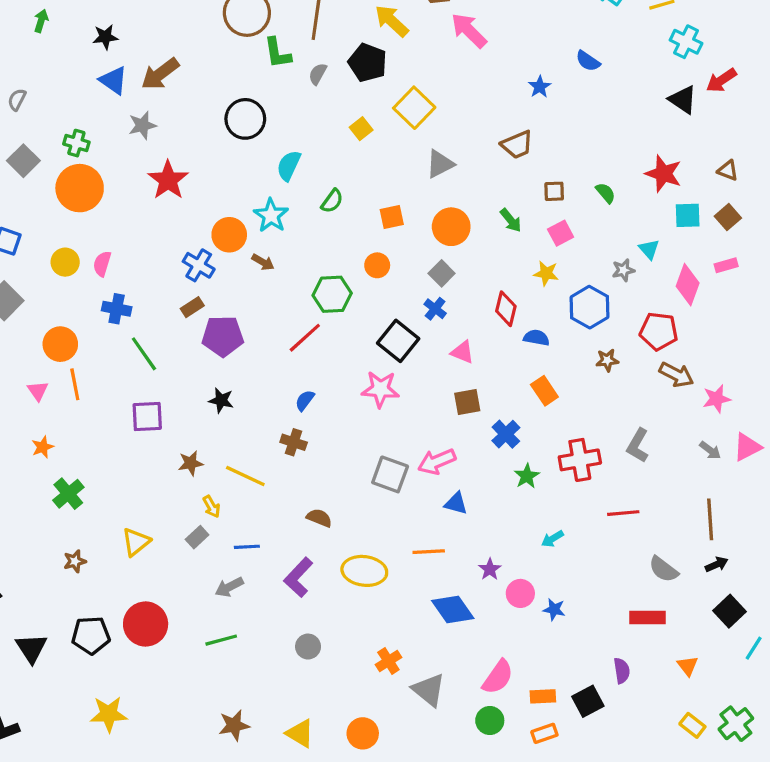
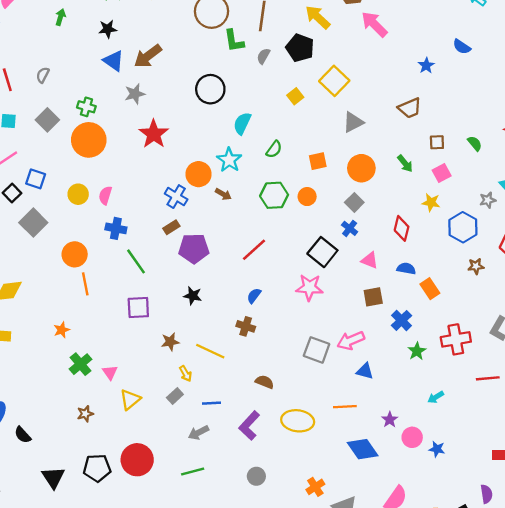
green hexagon: (332, 294) -> (274, 195), moved
blue semicircle: (536, 338) -> (406, 269), moved
pink triangle: (38, 391) -> (110, 372), moved

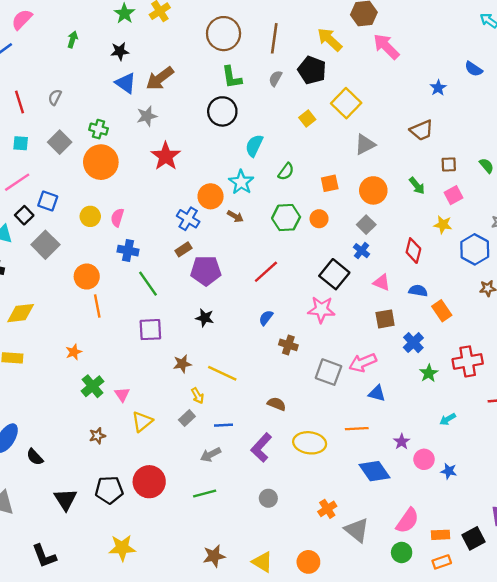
green L-shape: (234, 41) -> (232, 77), moved
brown cross: (246, 326) -> (288, 345), moved

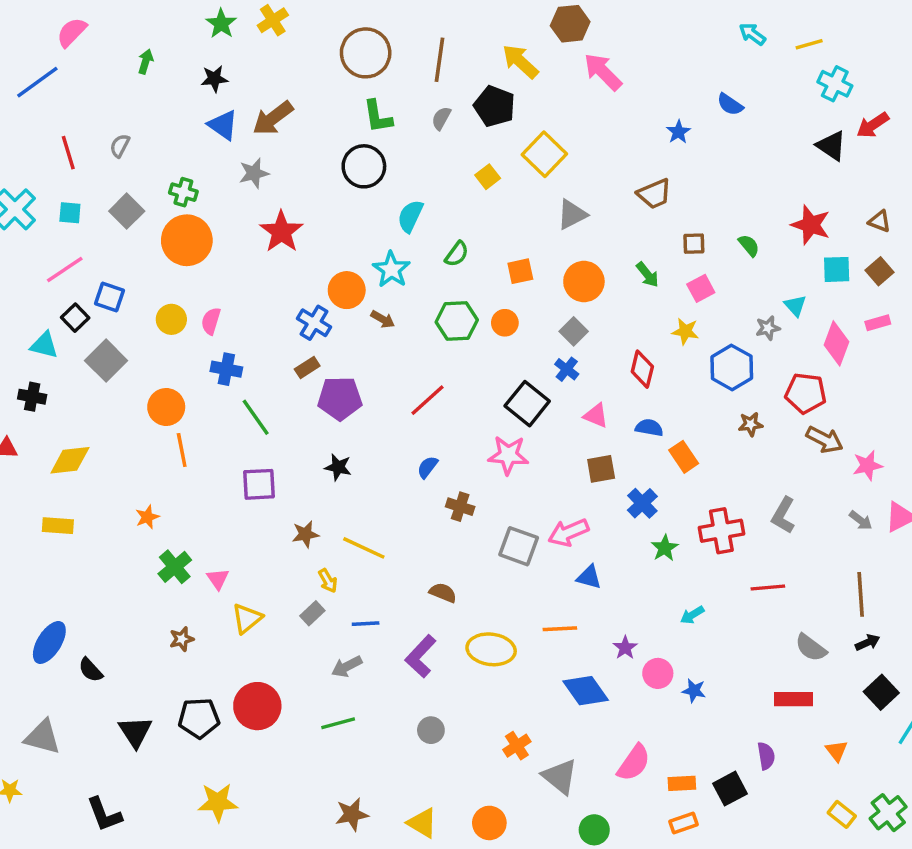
green circle: (402, 552) -> (594, 830), moved

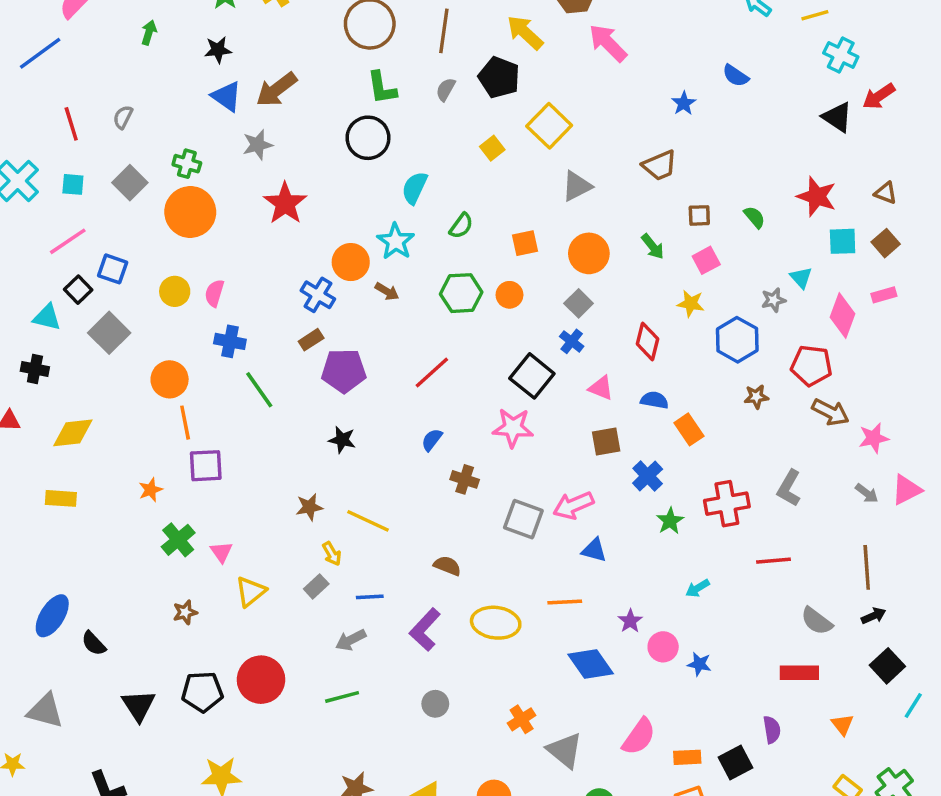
purple square: (259, 484) -> (206, 466), moved

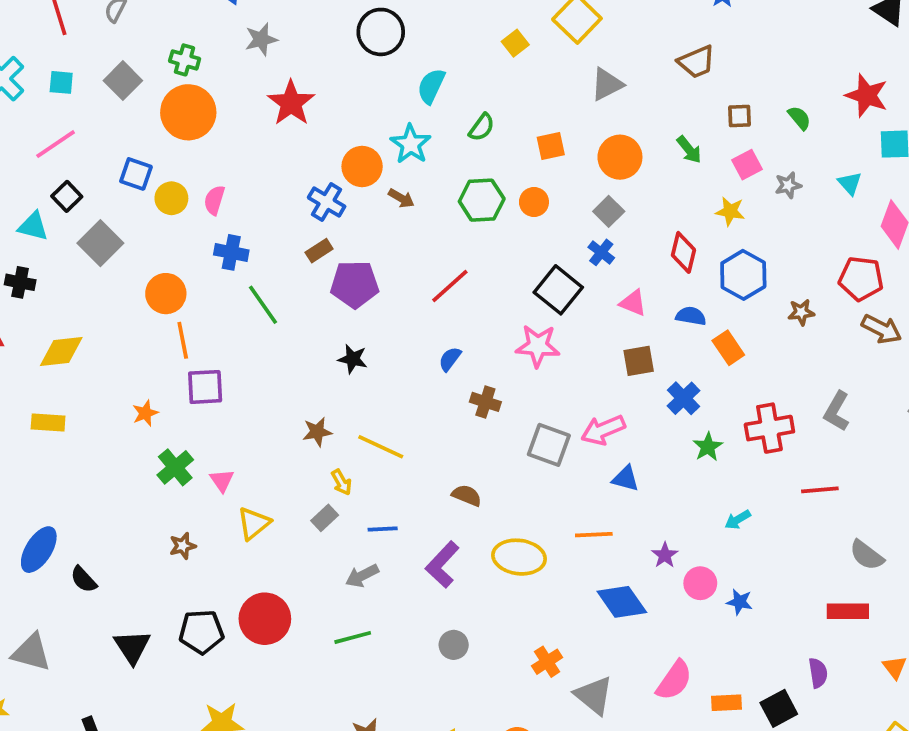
blue square: (113, 269) -> (136, 174), moved
gray star: (773, 300) -> (788, 185), moved
blue hexagon: (737, 340) -> (743, 275), moved

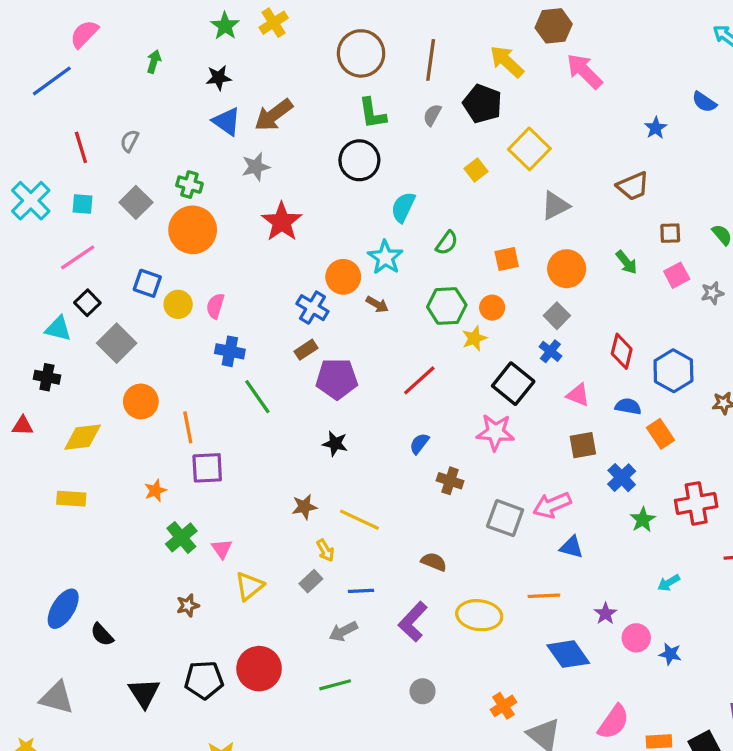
yellow star: (730, 211) -> (474, 338), moved, turned -30
orange circle: (166, 294) -> (141, 401), moved

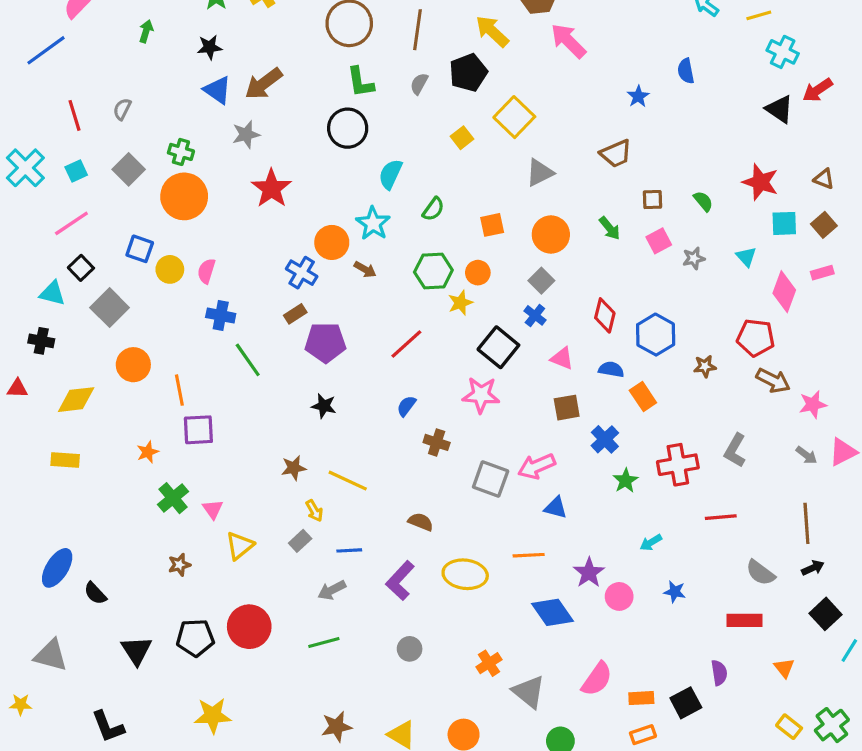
blue semicircle: (704, 102) -> (686, 71), turned 45
black pentagon: (482, 104) -> (468, 73), turned 30
cyan square: (83, 204) -> (76, 171), turned -30
purple star: (605, 614) -> (589, 573), size x1.4
blue star: (670, 654) -> (675, 592), moved

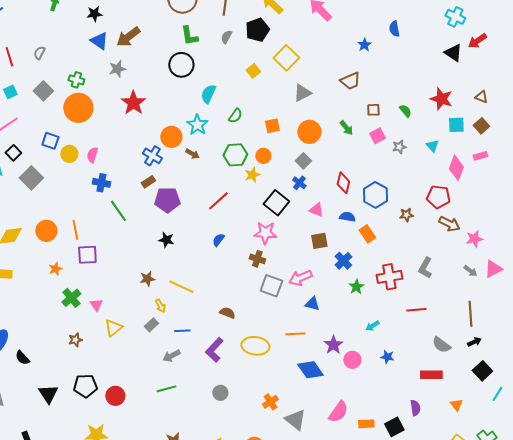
orange circle: (133, 365) -> (46, 231), moved
brown cross: (437, 442) -> (257, 259), moved
red circle: (249, 627) -> (115, 396), moved, size x0.7

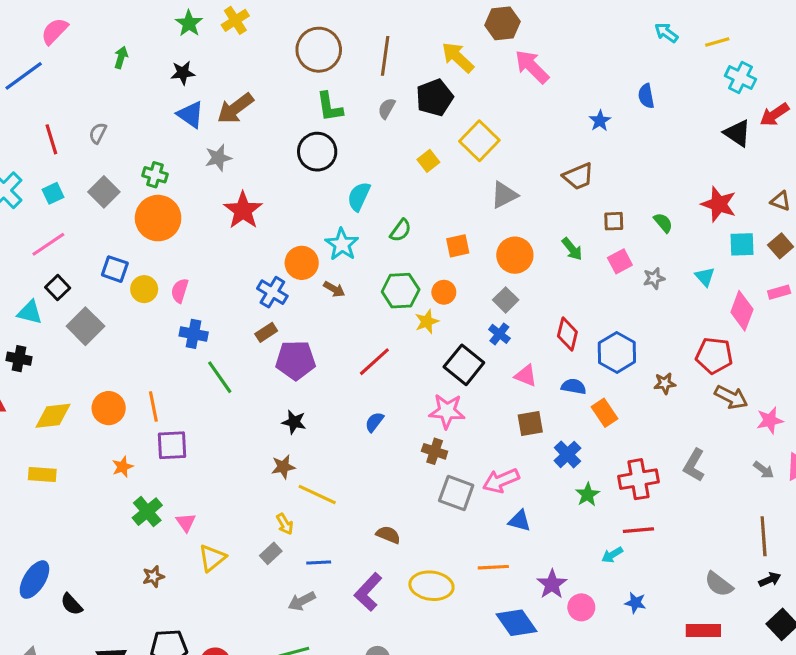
brown star: (147, 279) -> (283, 467), moved
red line: (416, 310) -> (638, 530), moved

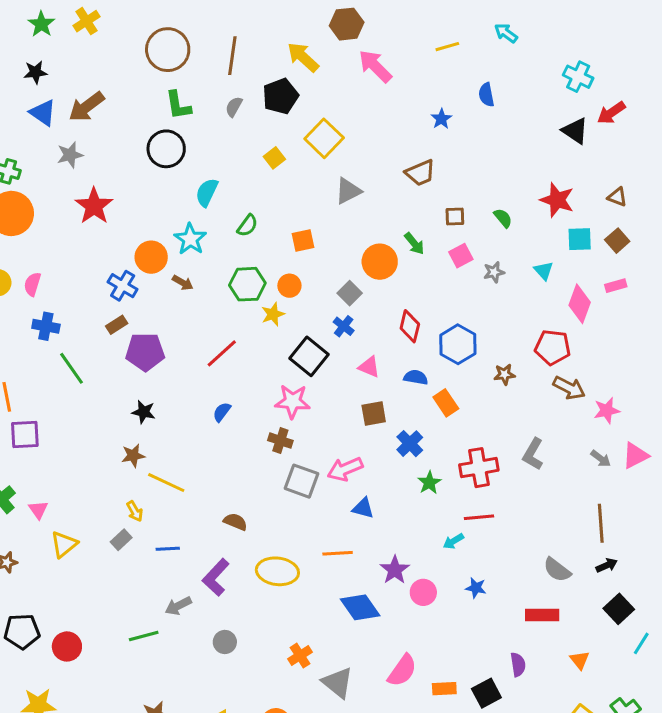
yellow line: (717, 42) -> (447, 47), moved
orange circle: (515, 255) -> (380, 262), moved
gray arrow: (302, 601) -> (178, 606), moved

